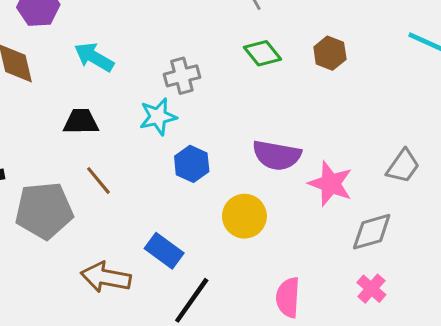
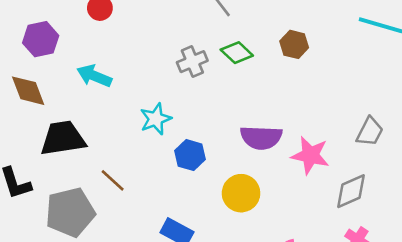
gray cross: (182, 76) -> (192, 62), moved
black trapezoid: (81, 122) -> (63, 138), moved, size x1.5

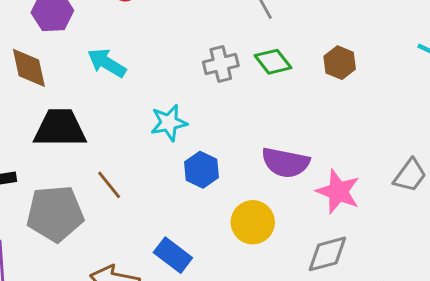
gray diamond: (351, 191) -> (327, 254), moved

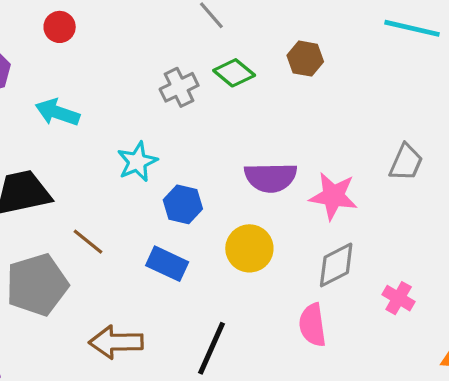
blue rectangle: (173, 255) -> (167, 264), moved

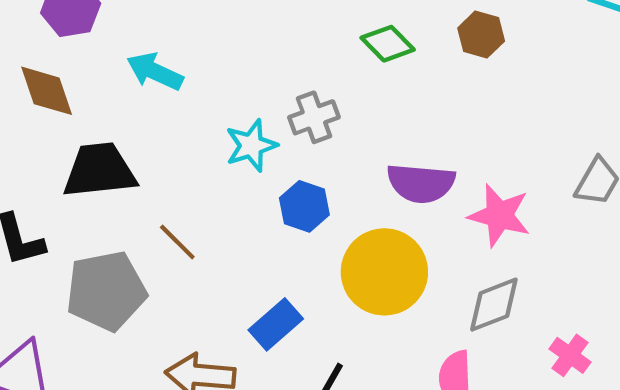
gray cross: (179, 87) -> (314, 117), moved
yellow circle: (249, 248) -> (384, 272), size x1.4
blue rectangle: (167, 264) -> (276, 324), moved, turned -72

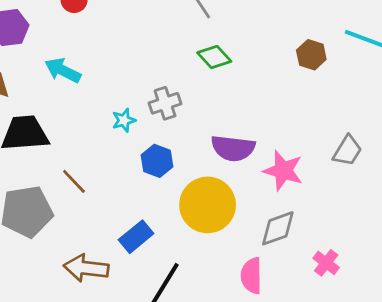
brown hexagon: (481, 35) -> (311, 55), moved
cyan star: (251, 146) -> (124, 120), size x0.7

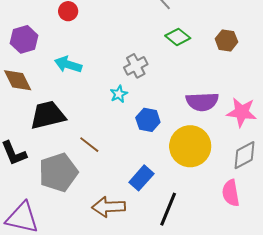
brown hexagon: (311, 55) -> (226, 40), moved
gray cross: (165, 103) -> (136, 66), moved

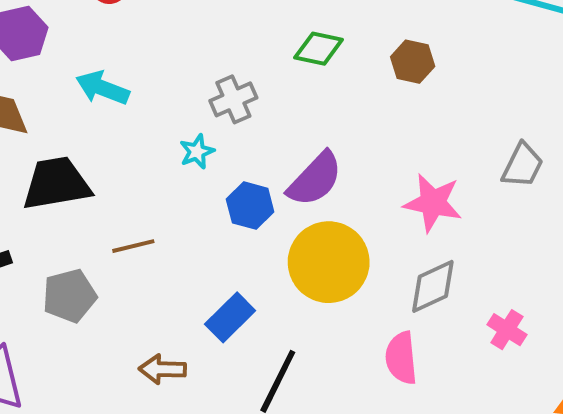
green diamond: (178, 37) -> (319, 49), turned -30
purple semicircle: (202, 102) -> (315, 179), moved, turned -48
brown line: (89, 145) -> (133, 246), turned -55
gray pentagon: (58, 172) -> (69, 296), size x0.7
brown arrow: (109, 207) -> (162, 369), size x0.7

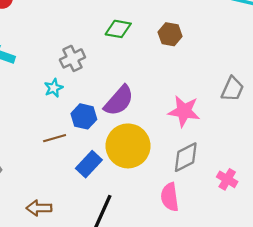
brown line: (133, 246) -> (55, 138), moved
blue rectangle: (230, 317) -> (89, 164), moved

